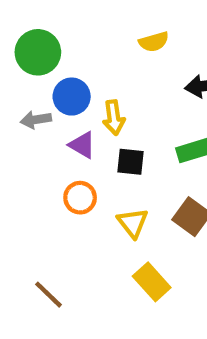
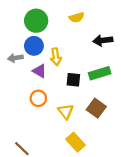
green circle: (38, 52) -> (36, 21), moved
black square: (131, 162) -> (73, 80), moved

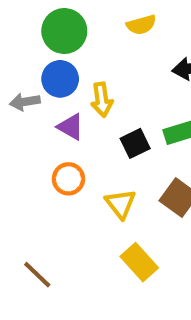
black square: (73, 80) -> (135, 143), turned -32

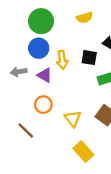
gray arrow: (25, 102) -> (19, 72), moved
black square: (135, 143) -> (89, 58), moved, turned 35
brown line: (37, 275) -> (26, 130), moved

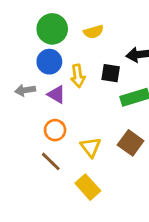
yellow semicircle: (85, 18) -> (94, 32), moved
brown line: (26, 130) -> (51, 161), moved
yellow rectangle: (83, 152) -> (88, 187), moved

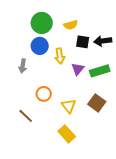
black square: (111, 73) -> (83, 42), moved
gray arrow: (25, 90) -> (23, 66), turned -72
purple triangle: (56, 94) -> (78, 69), moved, turned 40
brown line: (51, 161) -> (26, 116), moved

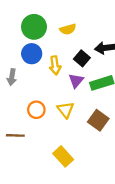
black square: (83, 42) -> (82, 58), moved, turned 32
yellow triangle: (69, 106) -> (66, 110), moved
brown line: (26, 116) -> (15, 135), turned -42

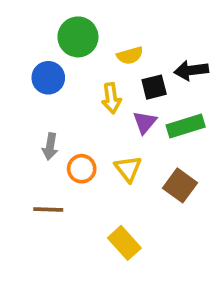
yellow semicircle: (68, 29) -> (130, 55), moved
blue circle: (32, 54) -> (48, 78), moved
black square: (82, 58) -> (154, 87), turned 35
gray arrow: (12, 77) -> (50, 146), moved

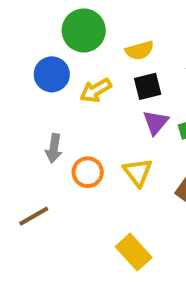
black square: (154, 87) -> (148, 86), moved
yellow arrow: (111, 98) -> (96, 90), moved, turned 68
brown line: (48, 210) -> (34, 216), moved, turned -32

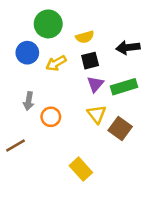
yellow triangle: (138, 172) -> (97, 114), moved

